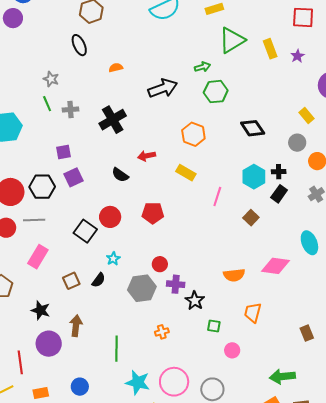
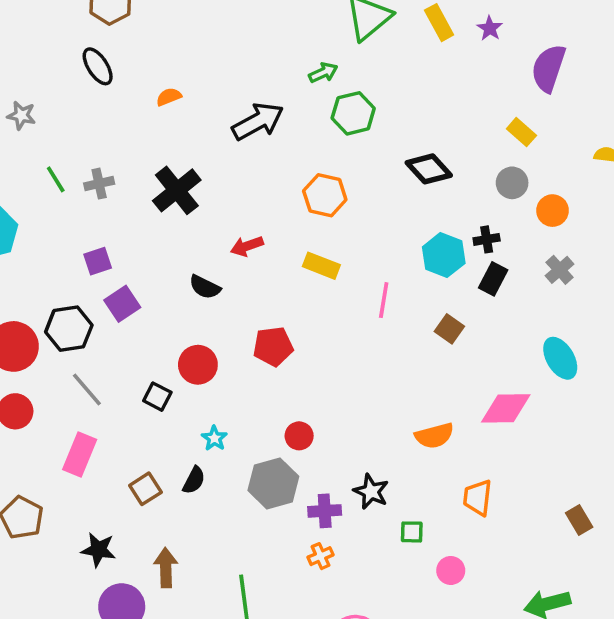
gray star: (51, 79) -> (21, 115), moved
gray line: (34, 220) -> (87, 389), moved, turned 60
black square: (85, 231) -> (157, 397), size x0.7
purple cross: (176, 284) -> (325, 511), moved

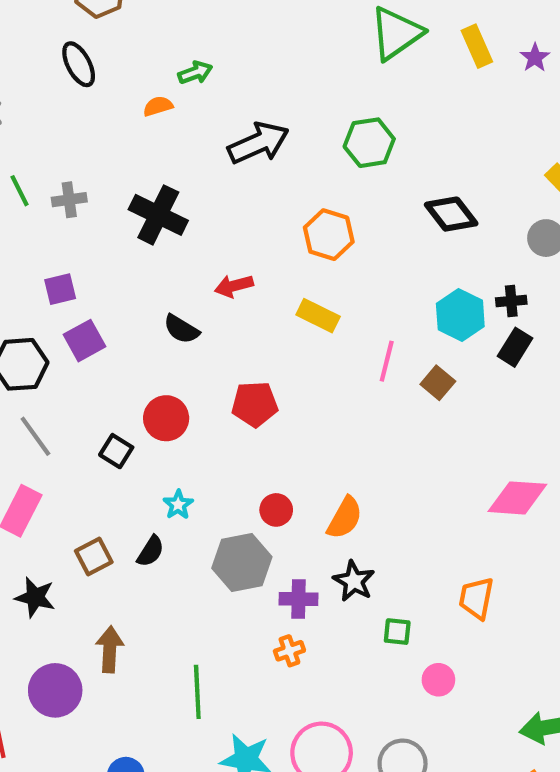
green arrow: (323, 73) -> (195, 73), moved
black cross: (177, 190) -> (158, 215), turned -30
brown square: (449, 329) -> (438, 383), moved
orange semicircle: (434, 436) -> (345, 518), moved, turned -51
black star: (98, 550) -> (35, 597), moved

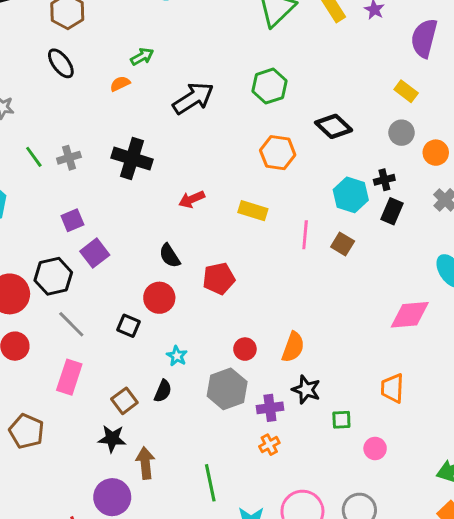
orange hexagon: (329, 235) -> (278, 153), moved
black semicircle: (181, 329) -> (170, 256), moved, turned 35
black star: (35, 597) -> (112, 439), moved

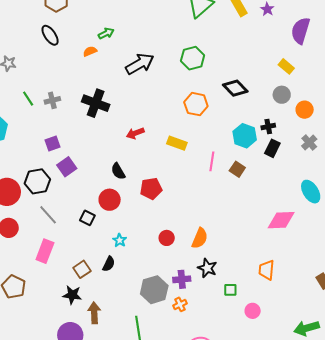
gray hexagon: (227, 389) -> (154, 290), moved

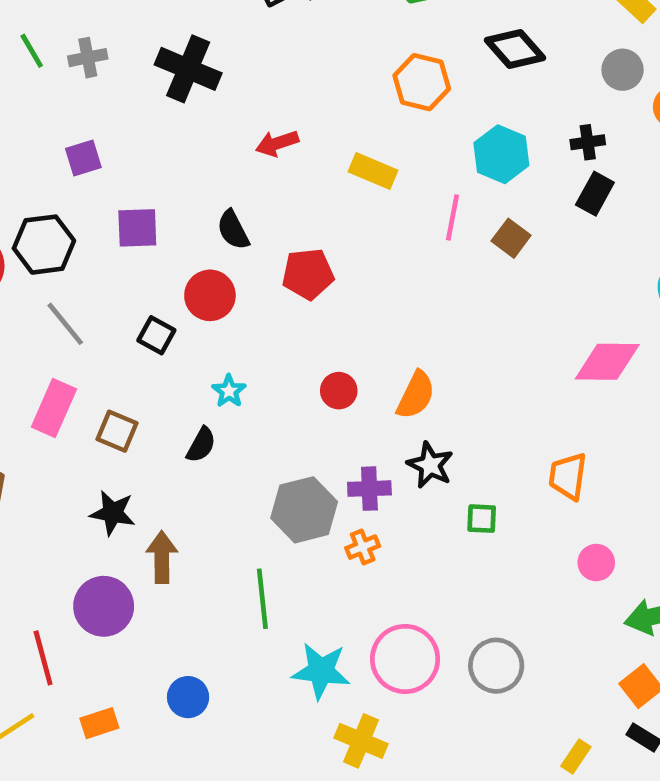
cyan hexagon: (245, 136) -> (501, 154), moved
purple square: (67, 167) -> (137, 228), moved, turned 30
brown square: (82, 269) -> (117, 431), moved, turned -36
pink circle: (253, 311) -> (596, 563), moved

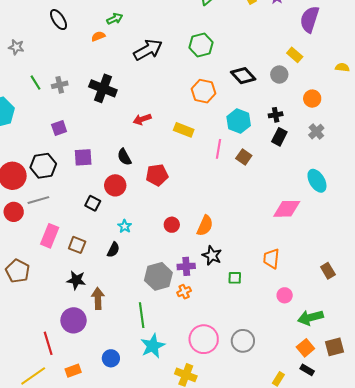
gray circle: (623, 70) -> (279, 75), moved
gray line: (65, 324) -> (38, 200), moved, turned -65
cyan star: (321, 671) -> (153, 346), moved, turned -30

